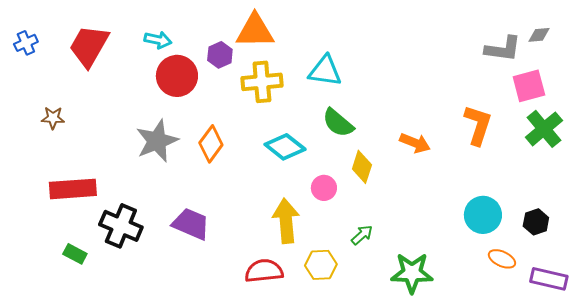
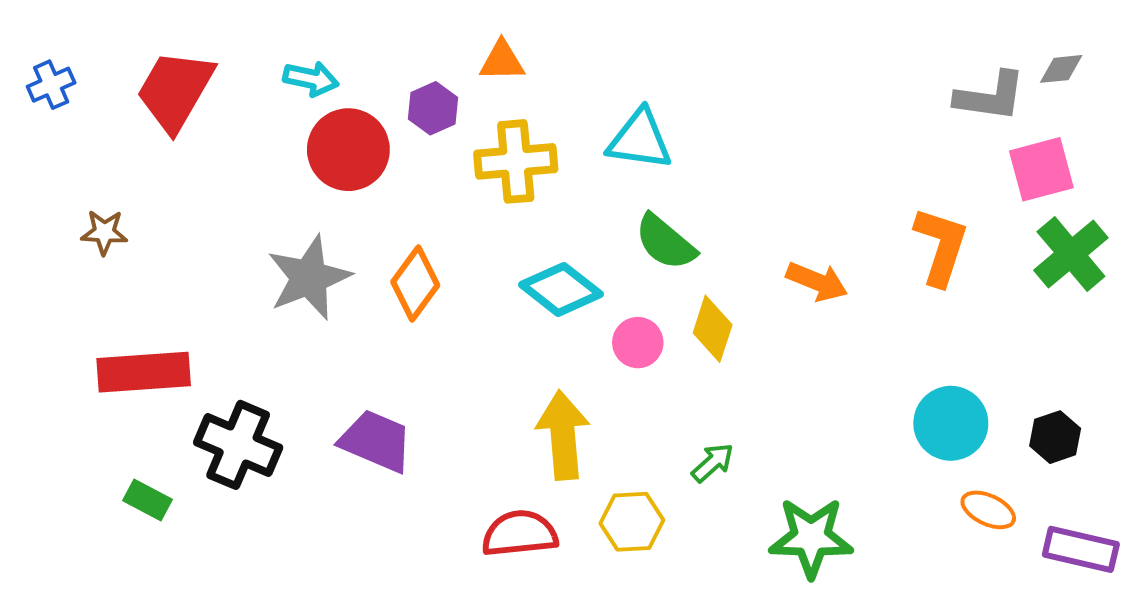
orange triangle: (255, 31) -> (502, 61), size x0.6
pink circle: (324, 188) -> (638, 343), moved

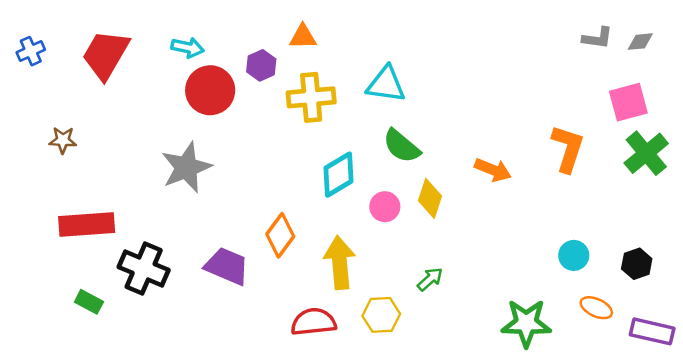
gray L-shape: (990, 96) -> (598, 38), moved, size x0.7
orange diamond: (415, 284) -> (280, 235), moved
cyan diamond: (561, 289) -> (338, 175), turned -69
cyan circle: (951, 423) -> (574, 255), size x0.7
green star: (811, 537) -> (526, 323), moved

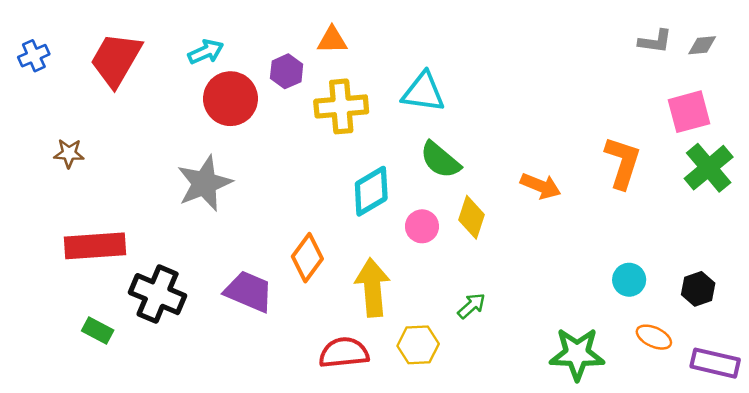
cyan arrow: (188, 47) -> (206, 52), turned -36

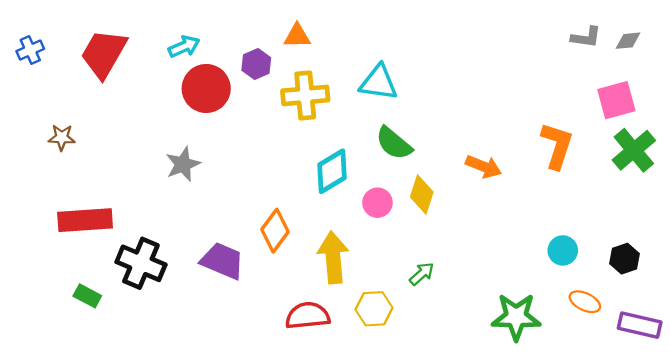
gray star: (204, 183) -> (183, 164), size x0.7

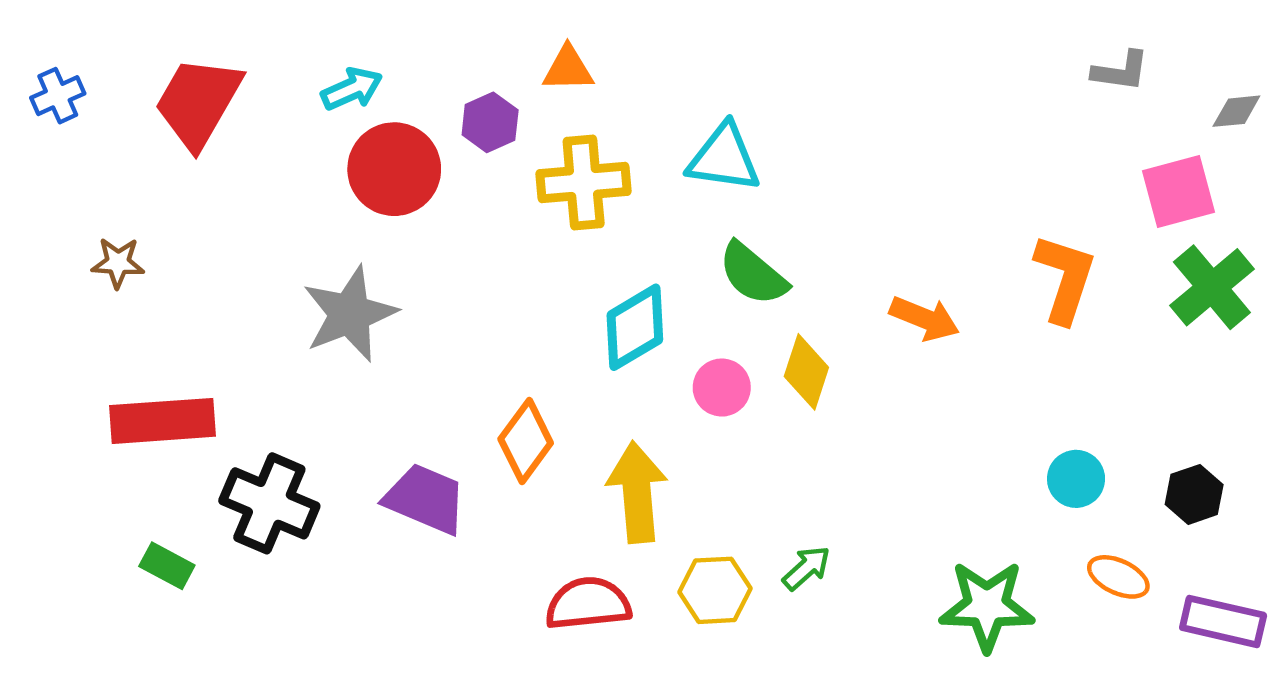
gray diamond: (628, 41) -> (1236, 111), moved
gray star: (183, 164) -> (350, 314), size x1.4
green arrow: (422, 274) -> (806, 568), moved

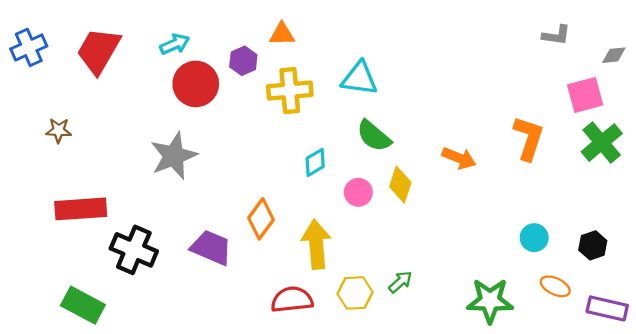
blue cross: (58, 96) -> (29, 47), size x1.4
cyan diamond: (635, 327) -> (315, 162), size x0.7
green rectangle: (167, 566) -> (83, 305), moved, size x1.6

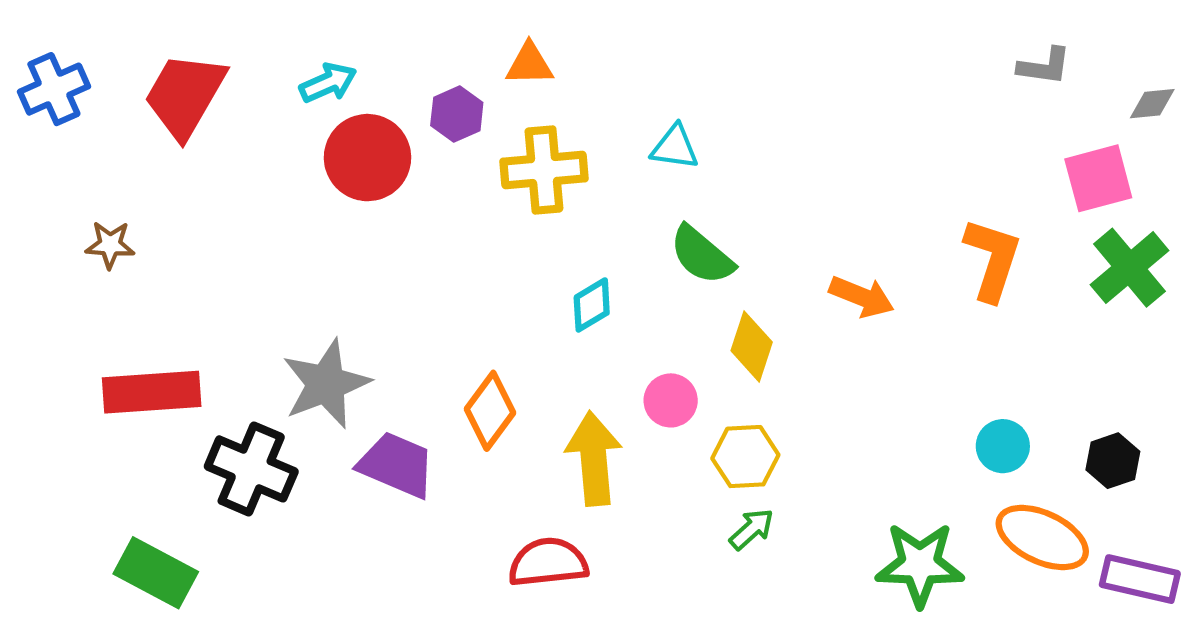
cyan triangle: (359, 78) -> (675, 147), size x0.7
gray star: (174, 156) -> (326, 384), moved
pink circle: (358, 192) -> (671, 400), moved
orange ellipse: (555, 286) -> (1042, 538), size x1.6
yellow hexagon: (355, 293) -> (745, 457), moved

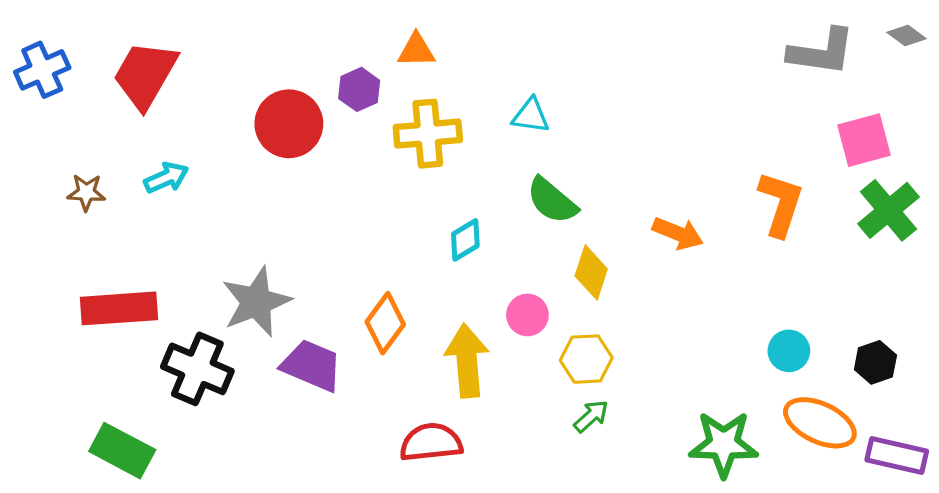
gray L-shape: (1044, 66) -> (822, 52), size x1.6
cyan arrow: (328, 83) -> (166, 178), moved
gray diamond: (1152, 104) -> (907, 36), moved, turned 42

